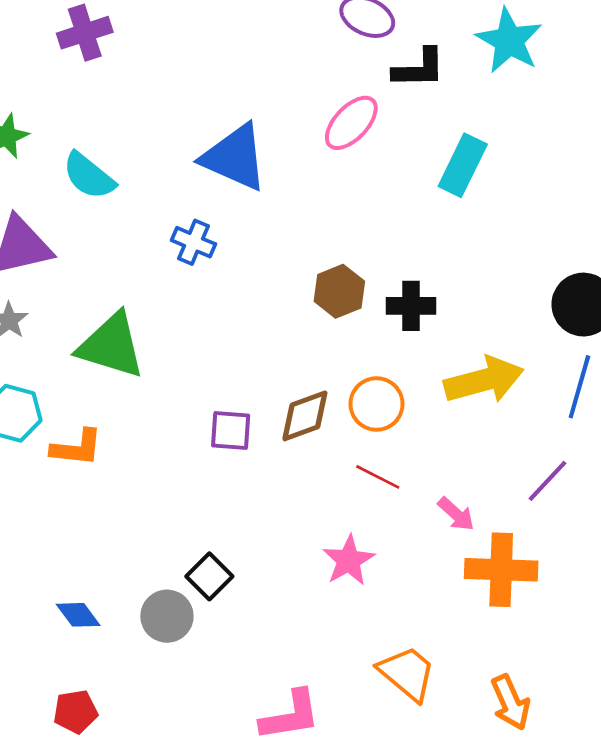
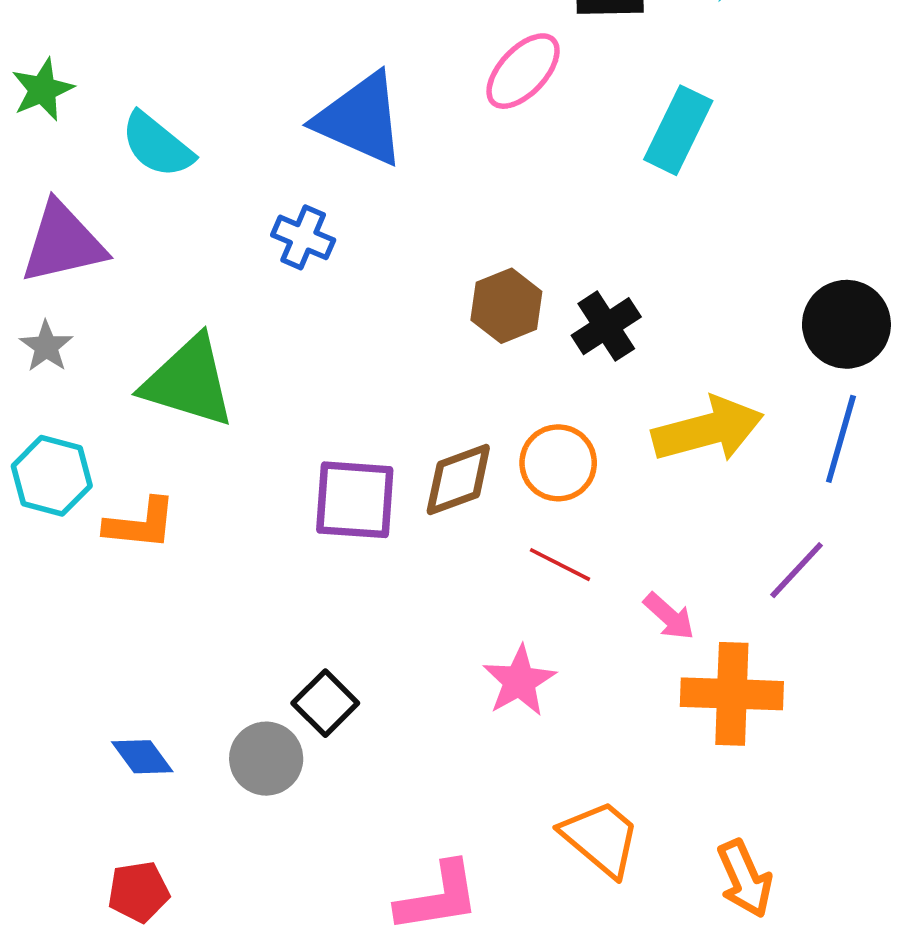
black cross: (411, 306) -> (606, 326), turned -33
purple square: (231, 431) -> (355, 500), size x1.4

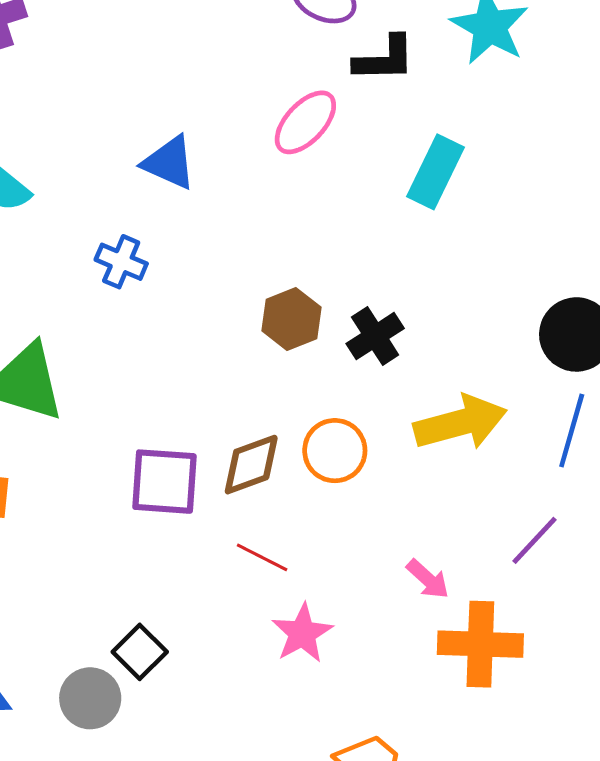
blue triangle: (360, 119) -> (169, 163), size x0.7
red line: (560, 565) -> (262, 557), moved

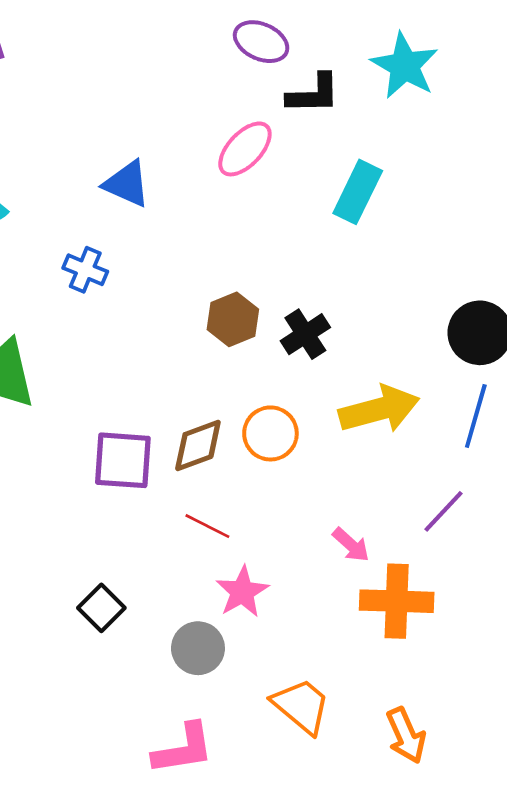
gray circle: (90, 698) -> (198, 648), moved

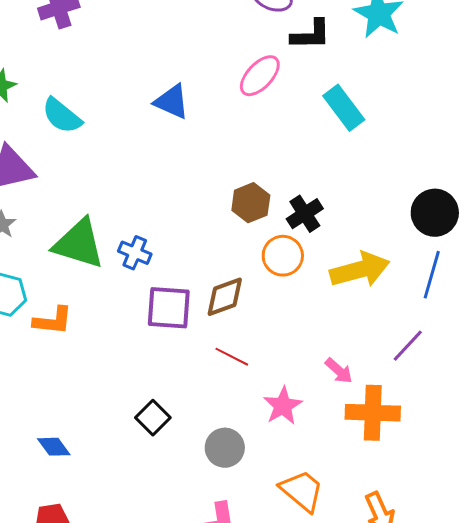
cyan rectangle: (358, 192) -> (344, 108), turned -63
blue cross: (85, 270) -> (135, 253), moved
orange circle: (270, 433) -> (283, 256), moved
pink star: (242, 592) -> (283, 406), moved

